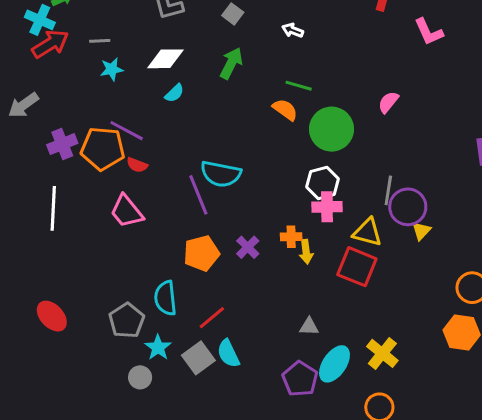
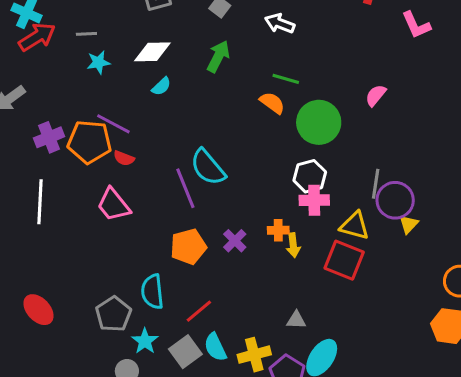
white arrow: (293, 30) -> (280, 23), size x1.4
cyan semicircle: (221, 174) -> (208, 167), turned 39
yellow cross: (382, 353) -> (254, 355), moved, turned 36

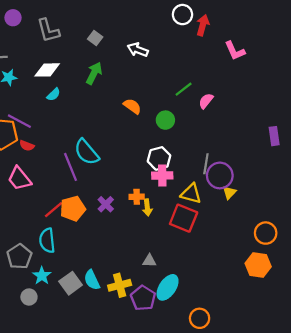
green line: (286, 79) -> (184, 89), moved, turned -54
green circle: (319, 122) -> (165, 120), size x0.6
red line: (199, 311) -> (54, 210), moved

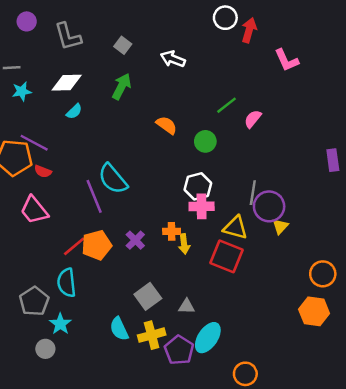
gray square: (71, 283) -> (148, 296), moved

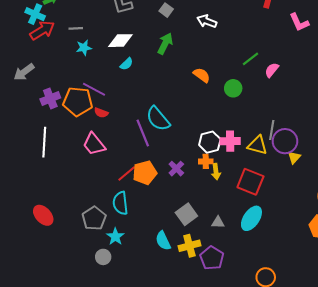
white hexagon: (198, 186) -> (210, 142), moved
yellow triangle: (235, 228) -> (258, 145), moved
cyan ellipse: (208, 338) -> (251, 218), moved

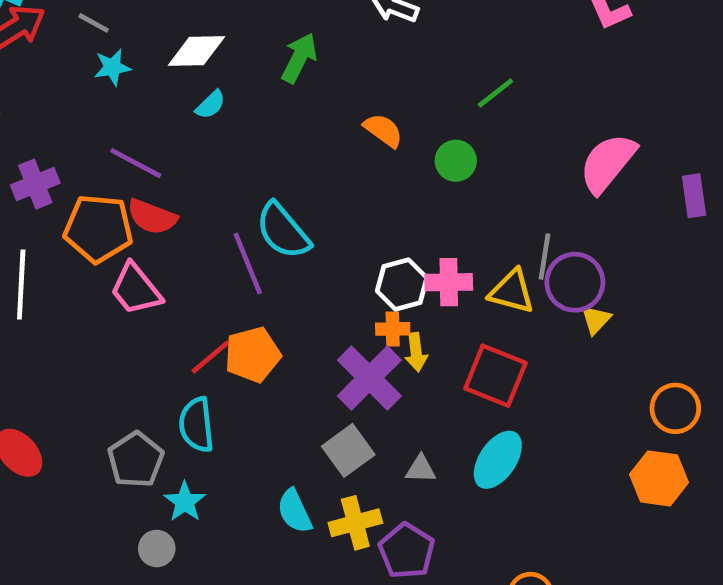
gray line: (76, 28) -> (94, 23), turned 32
pink semicircle: (272, 70) -> (608, 163), moved, size x1.8
orange pentagon: (78, 102) -> (98, 228), moved
red semicircle: (101, 113) -> (152, 217), size x1.5
purple cross: (176, 169) -> (369, 378), moved, size x1.8

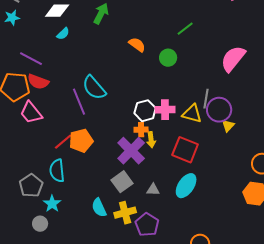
cyan star: (112, 67) -> (12, 18), moved

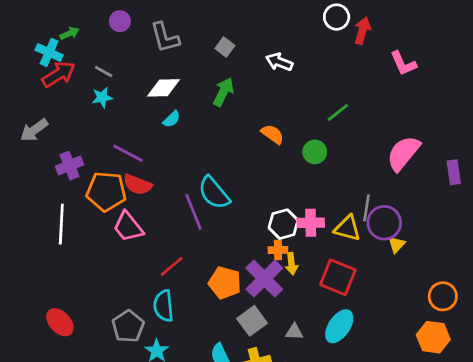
orange pentagon: (81, 141) -> (225, 283), moved, turned 30

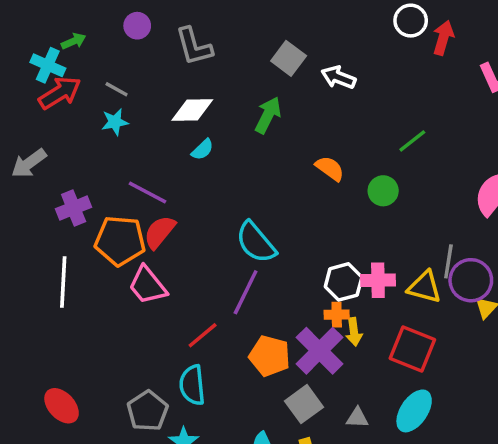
gray square: (225, 47) -> (289, 58), moved, size x1.4
red semicircle: (138, 185) -> (160, 232), turned 108
purple line: (193, 212) -> (246, 292), moved, turned 48

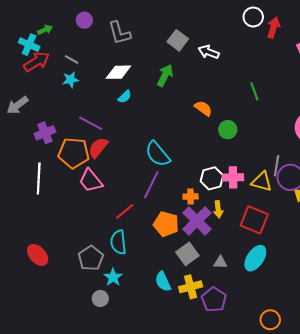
green line: (412, 141) -> (254, 91), turned -72
green circle: (383, 191) -> (228, 130), moved
orange cross: (337, 315) -> (191, 197), moved

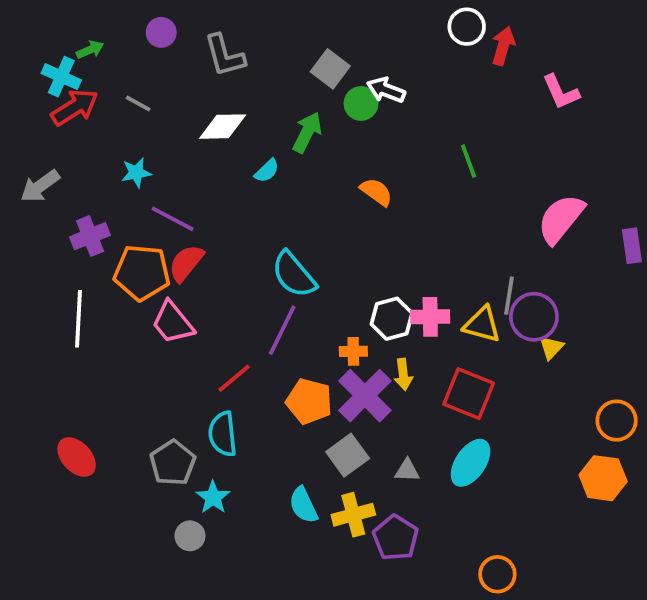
cyan star: (71, 80) -> (136, 173), moved
cyan semicircle: (125, 97) -> (267, 171), moved
green circle: (228, 130) -> (361, 103), moved

